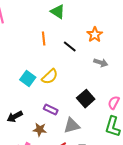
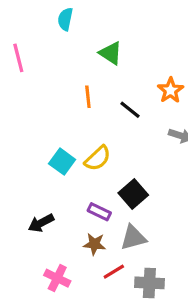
black square: (86, 99) -> (133, 194), moved
brown star: (40, 130) -> (94, 244), moved

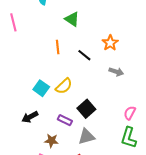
black arrow: (41, 223) -> (30, 117), moved
brown star: (94, 244) -> (51, 141), moved

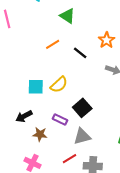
orange line: (58, 47) -> (53, 44), turned 64
cyan square: (41, 88) -> (36, 87), turned -35
brown star: (51, 141) -> (40, 134), moved

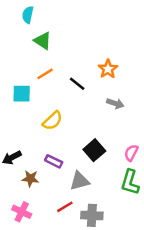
green triangle: (67, 16) -> (43, 41), moved
cyan square: (36, 87) -> (22, 94), moved
black square: (82, 108) -> (94, 150), moved

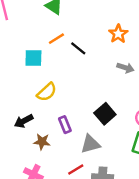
black line: (77, 84) -> (78, 48), moved
yellow semicircle: (52, 121) -> (47, 92), moved
purple rectangle: (54, 161) -> (65, 125), turned 42

